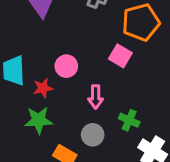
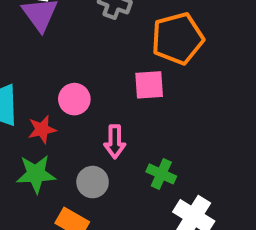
pink square: (120, 56) -> (149, 85), turned -35
gray circle: (93, 135) -> (93, 182), moved

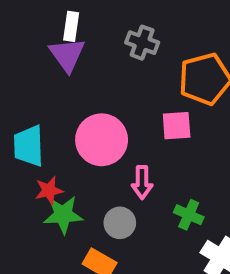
pink circle: (74, 99) -> (102, 140), size x1.6
red star: (42, 129) -> (49, 190), moved

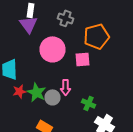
pink circle: (102, 140) -> (52, 49), moved
green star: (63, 215) -> (36, 92), moved, turned 30
gray circle: (120, 223) -> (52, 97), moved

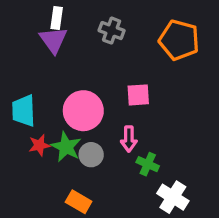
orange pentagon: (96, 36) -> (179, 40), moved, turned 30
pink circle: (52, 49) -> (83, 111), moved
pink arrow: (66, 87) -> (129, 139), moved

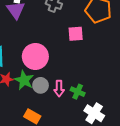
pink square: (138, 95) -> (76, 34), moved
pink arrow: (129, 139) -> (59, 88), moved

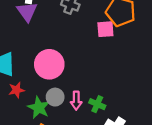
pink square: (76, 34) -> (105, 29), moved
green star: (24, 80) -> (39, 108), moved

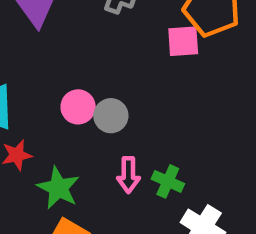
pink circle: (49, 64) -> (78, 107), size x0.6
gray circle: (55, 97) -> (111, 116), moved

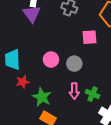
pink square: (183, 41) -> (90, 37), moved
gray circle: (111, 116) -> (74, 64), moved

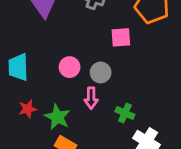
red star: (23, 82) -> (28, 109), moved
pink arrow: (74, 91) -> (91, 98), moved

